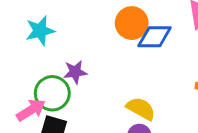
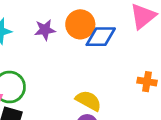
purple star: (75, 72) -> (45, 30), moved

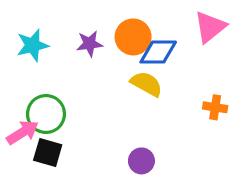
yellow semicircle: (88, 101) -> (146, 84), moved

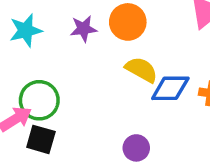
blue diamond: (158, 52) -> (170, 88), moved

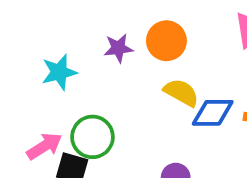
cyan star: (26, 30) -> (59, 72), moved
green circle: (39, 100) -> (92, 137), moved

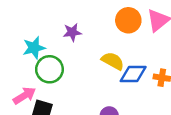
orange circle: (166, 41) -> (128, 20), moved
green circle: (92, 137) -> (49, 69), moved

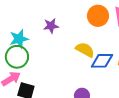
green circle: (49, 69) -> (17, 57), moved

